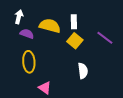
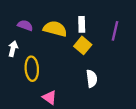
white arrow: (19, 17) -> (13, 49), moved
purple semicircle: (27, 34) -> (25, 25), moved
purple line: (105, 38) -> (115, 31), moved, turned 66

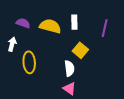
yellow square: (83, 45) -> (80, 50), moved
white semicircle: (92, 79) -> (69, 68), moved
pink triangle: (50, 97) -> (69, 89), moved

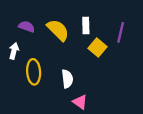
yellow semicircle: (50, 26) -> (58, 30), turned 30
yellow square: (80, 50) -> (97, 47), moved
white semicircle: (69, 68) -> (67, 79), moved

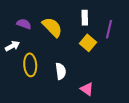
white rectangle: (86, 25) -> (85, 18), moved
white arrow: (14, 51) -> (12, 46), turned 48
pink triangle: (80, 102) -> (87, 89), moved

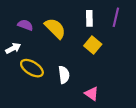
purple line: (109, 29) -> (116, 17), moved
yellow ellipse: (30, 65) -> (32, 68), turned -55

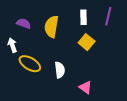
yellow semicircle: (55, 28) -> (51, 27), turned -125
white arrow: (13, 48) -> (12, 45), turned -80

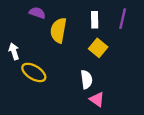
purple semicircle: (24, 23) -> (37, 13), moved
white semicircle: (60, 70) -> (86, 79), moved

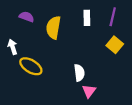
purple semicircle: (37, 13) -> (27, 17), moved
yellow square: (98, 48) -> (115, 45), moved
pink triangle: (97, 99) -> (89, 91), turned 32

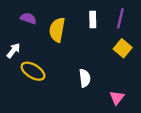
white arrow: (13, 47) -> (13, 51), turned 56
pink triangle: (89, 91) -> (117, 98), moved

